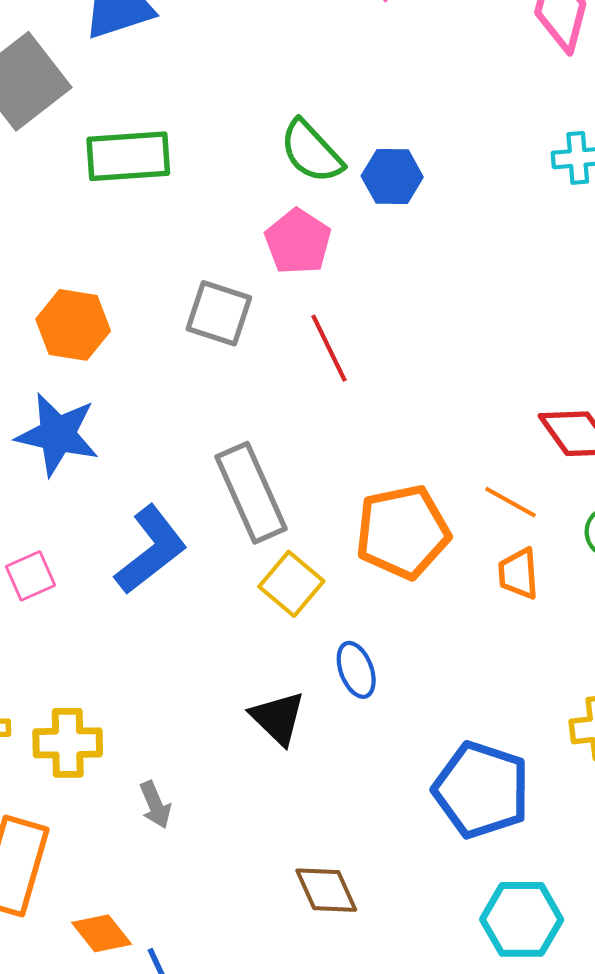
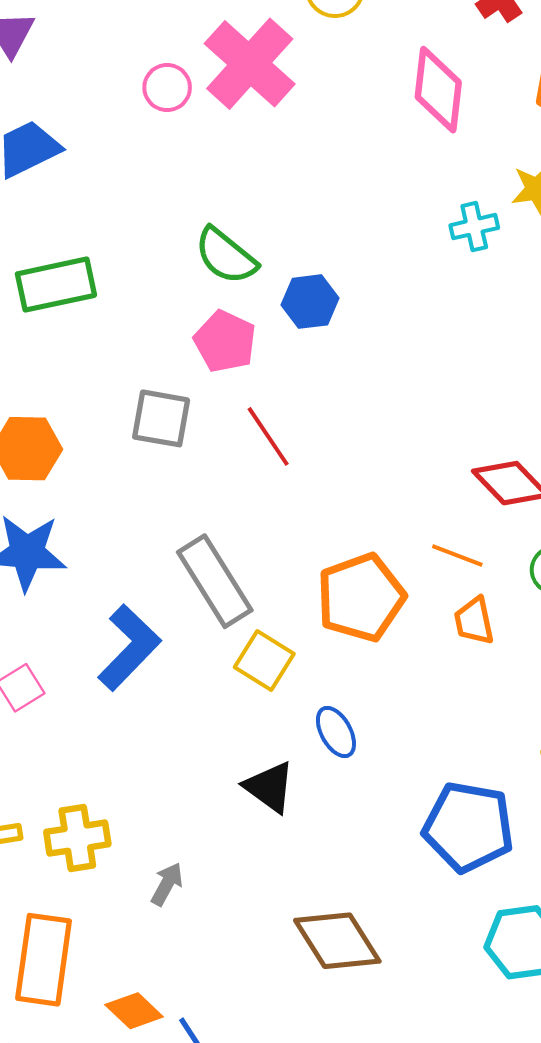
blue hexagon: (392, 177) -> (310, 302), moved
gray arrow: (155, 805) -> (167, 884), turned -120
brown diamond: (326, 890) -> (337, 941), size x1.4

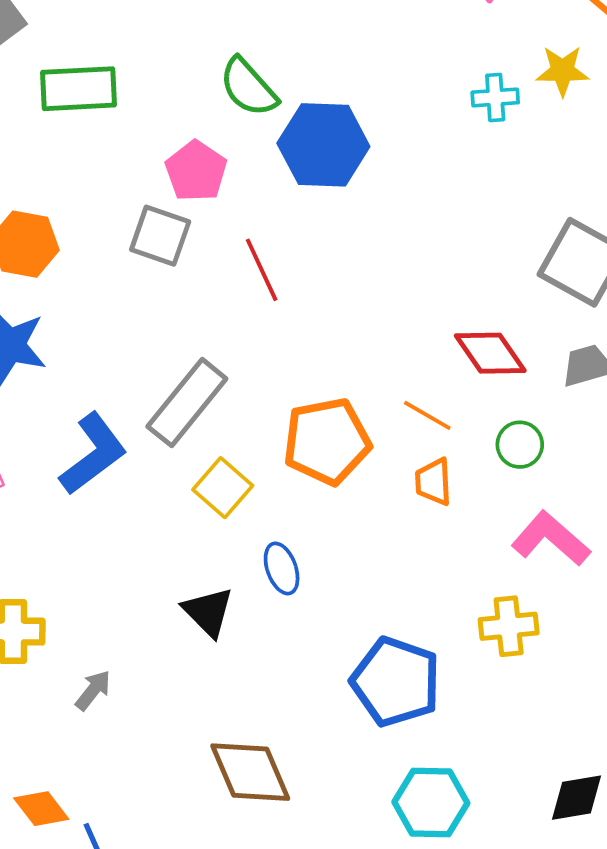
blue hexagon: (310, 302) -> (323, 145), size x1.6
pink pentagon: (225, 341) -> (196, 171), moved
gray rectangle: (215, 581) -> (187, 403), turned 62

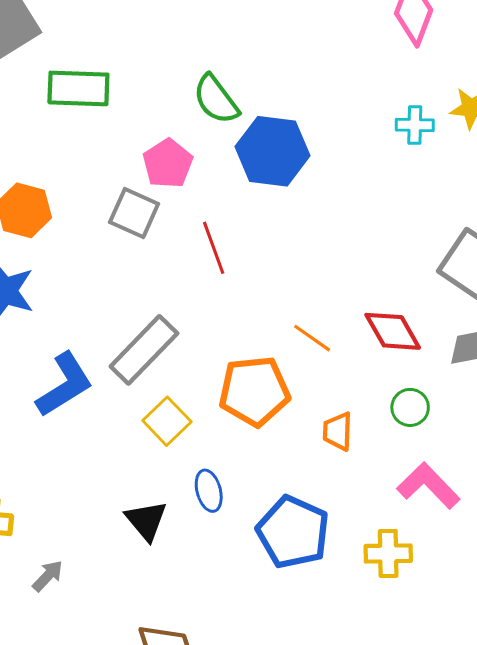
orange line: (427, 415) -> (312, 338), moved
blue pentagon: (396, 682) -> (293, 532), moved

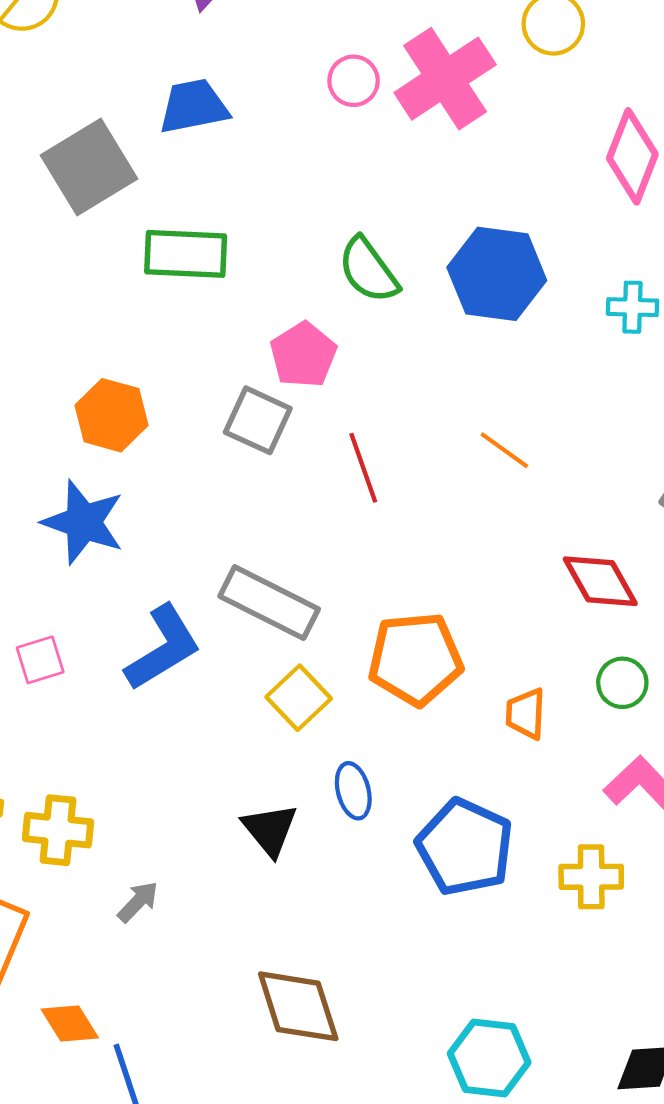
blue hexagon: (273, 151) -> (497, 274), moved
orange line: (312, 338) -> (504, 450), moved
gray rectangle: (144, 350) -> (269, 603), turned 72

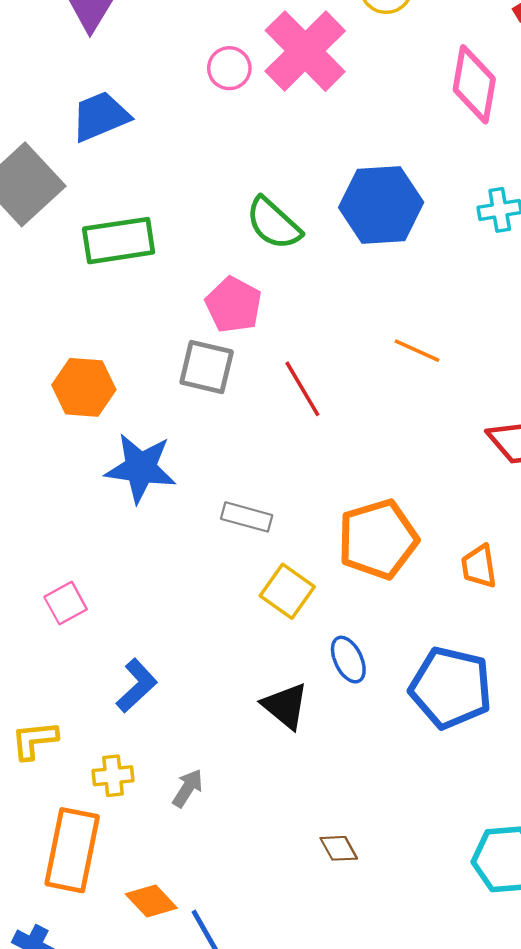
blue star: (83, 522) -> (141, 468), moved
gray rectangle: (269, 603) -> (247, 517), size x0.6
blue L-shape: (163, 648) -> (137, 686), moved, size x0.7
yellow cross: (58, 830) -> (113, 776), moved, size x0.7
brown diamond: (298, 1006) -> (339, 848), size x0.5

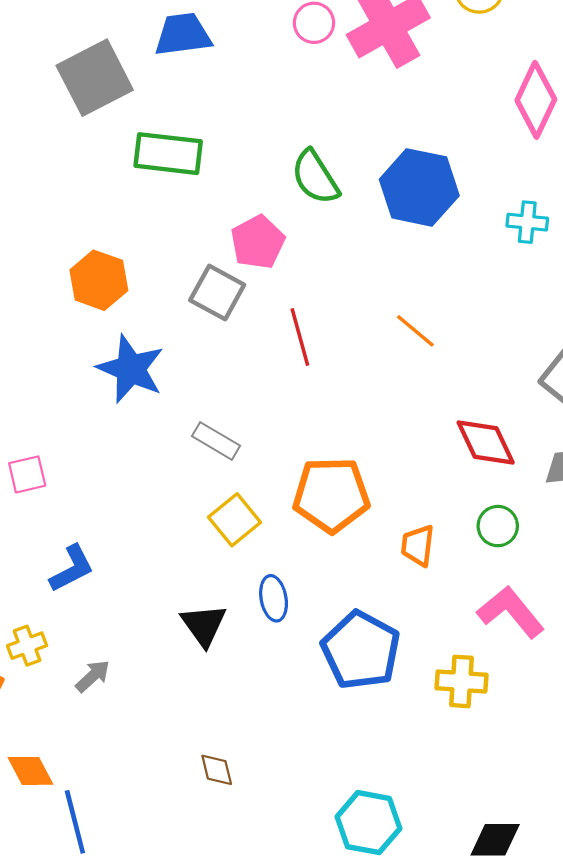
yellow cross: (113, 776) -> (27, 646), turned -30

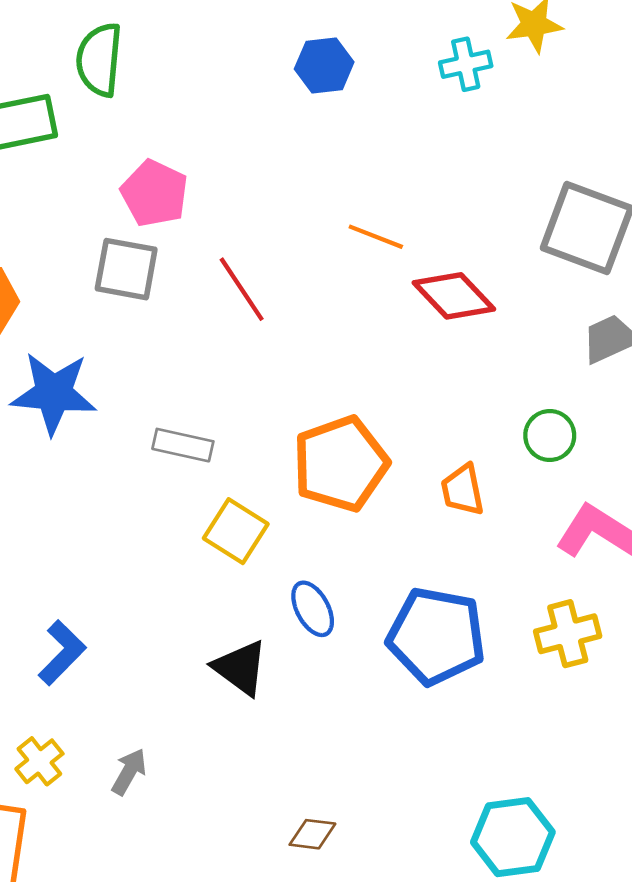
green semicircle: (315, 177) -> (99, 60), moved, turned 56
blue hexagon: (419, 187) -> (324, 65), size x0.6
red diamond: (486, 443) -> (454, 296), moved
brown diamond: (217, 770) -> (312, 834), turned -51

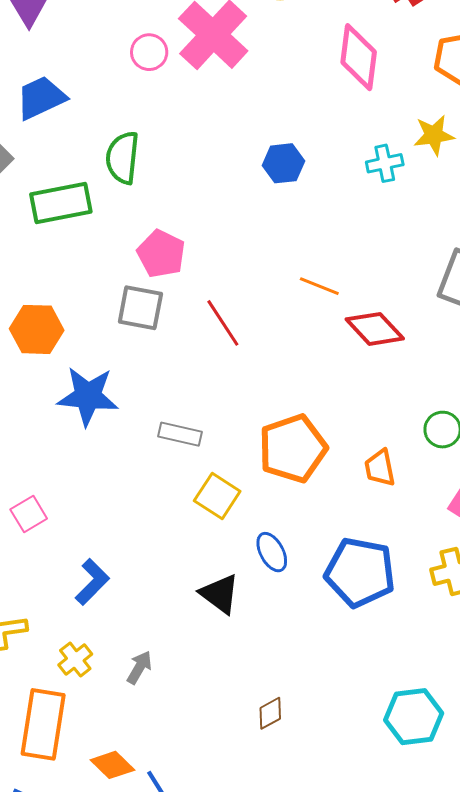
brown diamond: (312, 834) -> (270, 713), turned -36

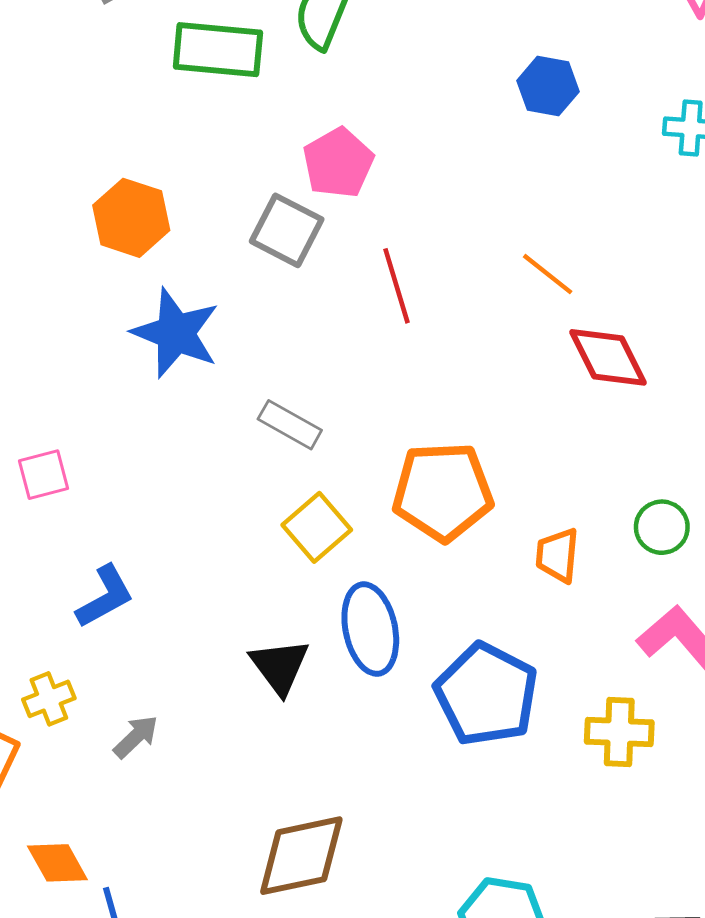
blue ellipse: (272, 552) -> (370, 629), size x1.5
brown diamond: (270, 713) -> (301, 856), size x2.0

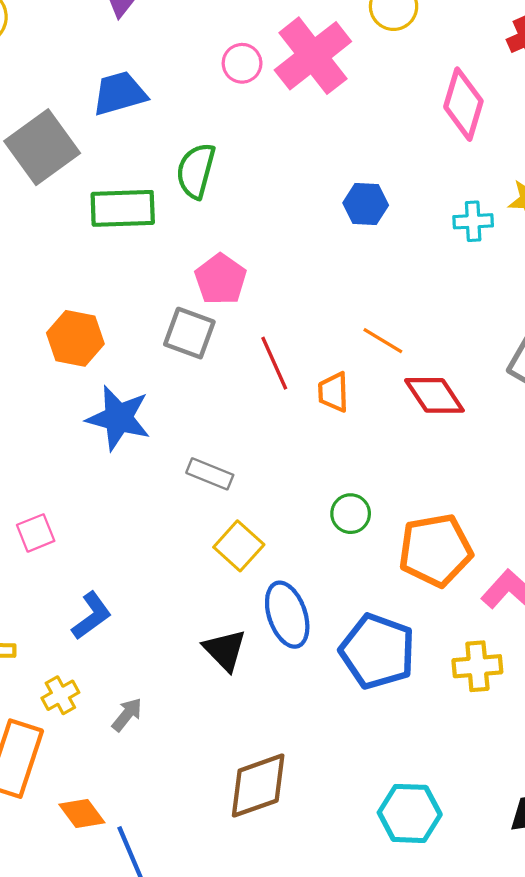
orange pentagon: (443, 492) -> (435, 550), moved
green circle: (662, 527) -> (351, 514), moved
orange trapezoid: (557, 555) -> (333, 392), moved

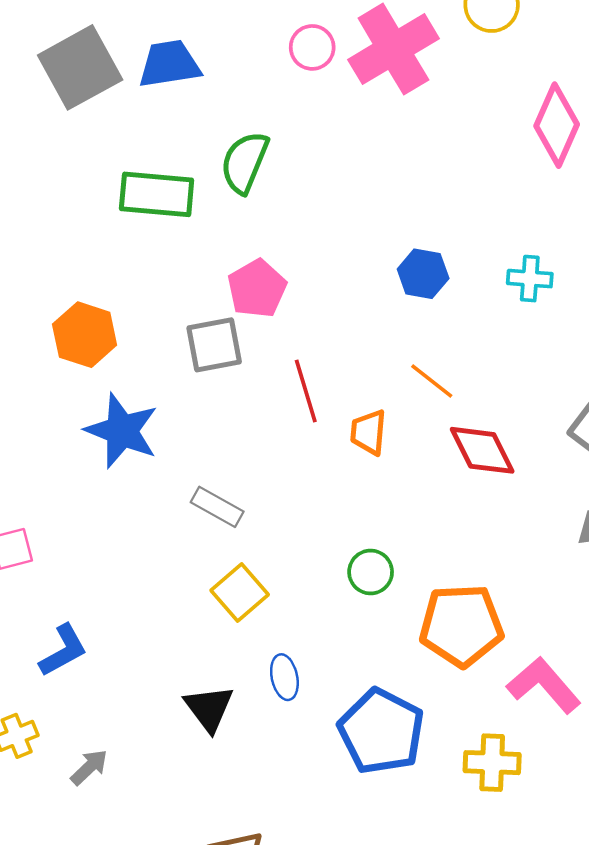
gray square: (42, 147) -> (80, 67), moved
blue hexagon: (366, 204) -> (423, 274), moved
cyan cross: (473, 221) -> (530, 279), moved
gray square: (189, 333) -> (214, 345), turned -38
blue ellipse: (287, 615) -> (284, 677), size x0.6

